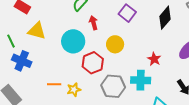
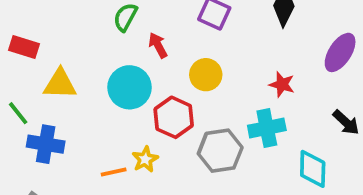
yellow star: (74, 90) -> (145, 159), moved

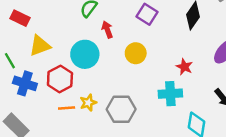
yellow triangle: (60, 84) -> (40, 46), turned -30
red hexagon: (174, 117) -> (60, 79), moved
gray hexagon: (220, 151) -> (121, 109), moved

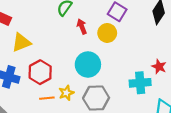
yellow circle: (136, 53) -> (107, 33), moved
cyan circle: (85, 54) -> (88, 64), moved
red star: (184, 67) -> (159, 67), moved

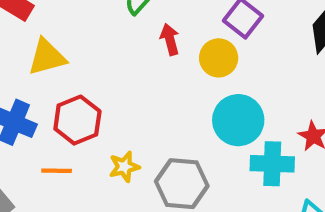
cyan circle: (88, 64) -> (238, 120), moved
orange line: (47, 98) -> (57, 171), moved

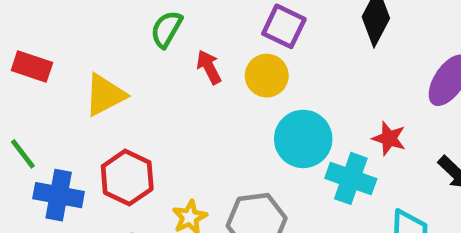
yellow triangle: (47, 57) -> (105, 95), moved
cyan cross: (272, 164) -> (351, 178), turned 30

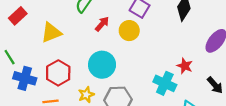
red rectangle: (32, 66) -> (18, 16), turned -66
red arrow: (209, 67) -> (102, 24), turned 63
cyan circle: (303, 139) -> (102, 65), moved

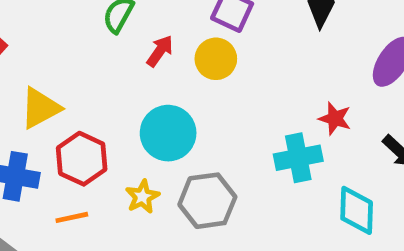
yellow triangle: (51, 33) -> (40, 108), moved
cyan cross: (165, 83) -> (298, 158), turned -30

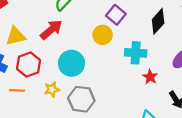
red arrow: (160, 51) -> (51, 30), moved, size x1.5
cyan cross: (298, 158) -> (136, 53), moved

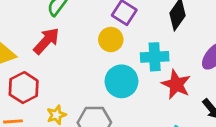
cyan circle: (71, 63) -> (121, 81), moved
red star: (150, 77) -> (176, 84), size x1.5

